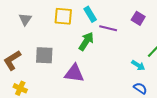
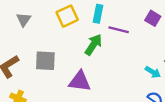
cyan rectangle: (90, 14) -> (98, 14), turned 42
yellow square: (63, 16) -> (67, 16), turned -30

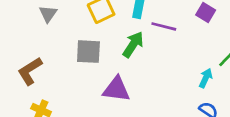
gray square: (45, 61) -> (88, 52), moved
cyan arrow: (153, 72) -> (206, 78), turned -98

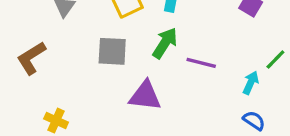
purple line: (164, 26) -> (201, 63), moved
brown L-shape: (30, 71) -> (31, 58), moved

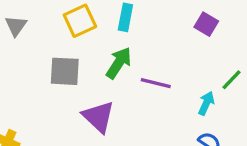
purple triangle: (145, 96) -> (98, 117), turned 36

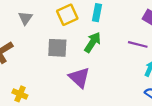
purple line: (156, 83) -> (138, 44), moved

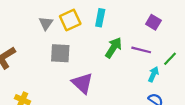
gray triangle: (25, 18) -> (46, 23), moved
green arrow: (93, 42) -> (113, 48), moved

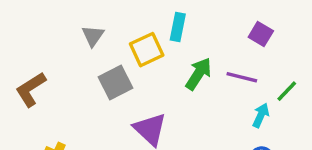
yellow square: (70, 20) -> (147, 50), moved
gray square: (60, 53) -> (115, 82), turned -30

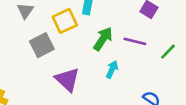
cyan arrow: (261, 115) -> (112, 69), moved

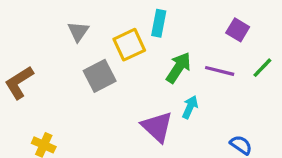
green line: (168, 52) -> (262, 68), moved
purple triangle: (67, 80) -> (157, 127), moved

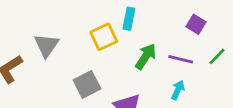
gray triangle: (78, 31) -> (46, 45), moved, size x1.4
gray square: (100, 76) -> (87, 84), moved
cyan arrow: (190, 107) -> (178, 90), moved

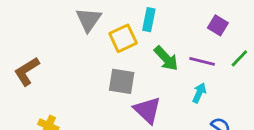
gray triangle: (46, 45) -> (89, 20), moved
green arrow: (146, 56) -> (166, 58), turned 104
gray square: (87, 84) -> (122, 81), moved, turned 36

